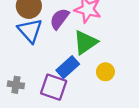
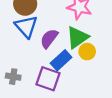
purple semicircle: (59, 19) -> (49, 39), moved
yellow circle: (105, 72) -> (87, 52), moved

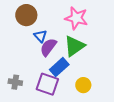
blue triangle: (26, 27) -> (40, 36), moved, size x0.6
yellow circle: (87, 52) -> (83, 85), moved

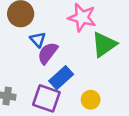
green triangle: (74, 46) -> (104, 44), moved

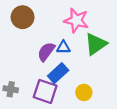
blue triangle: (38, 40) -> (63, 47), moved, turned -48

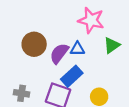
brown circle: (23, 17) -> (34, 44), moved
green triangle: (96, 44) -> (112, 45), size x0.7

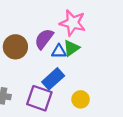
green triangle: (112, 45) -> (71, 48), moved
purple semicircle: (59, 53) -> (44, 39), moved

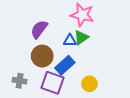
purple semicircle: (44, 39) -> (39, 29), moved
brown circle: (15, 47) -> (42, 56), moved

